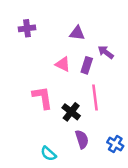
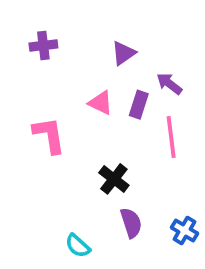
purple triangle: (77, 33) -> (123, 53), turned -42
pink L-shape: (43, 98) -> (49, 135), moved
pink line: (95, 98) -> (171, 137), moved

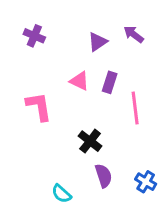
purple cross: (43, 46) -> (34, 36), turned 30
purple arrow: (169, 84) -> (134, 34), moved

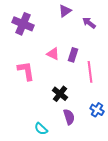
purple cross: (34, 36) -> (23, 24), size x1.5
purple triangle: (98, 42) -> (65, 11), moved
blue cross: (146, 182) -> (97, 110), moved

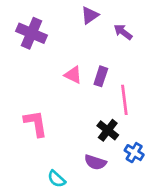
pink L-shape: (26, 71) -> (36, 123), moved
black cross: (60, 94) -> (108, 130), moved
purple semicircle: (69, 117) -> (95, 162), turned 126

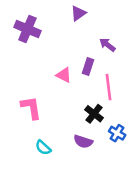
purple arrow: (123, 32) -> (107, 45), moved
pink triangle: (73, 75) -> (64, 75), moved
cyan semicircle: (56, 179) -> (43, 148), moved

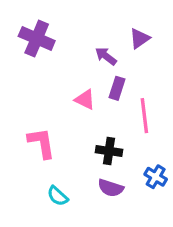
purple triangle: (78, 13) -> (140, 38), moved
purple arrow: (107, 45) -> (106, 56), moved
black cross: (94, 114) -> (109, 151), moved, turned -30

